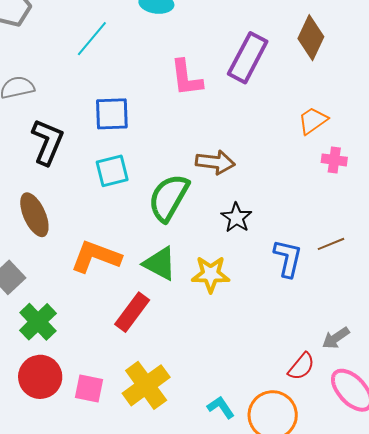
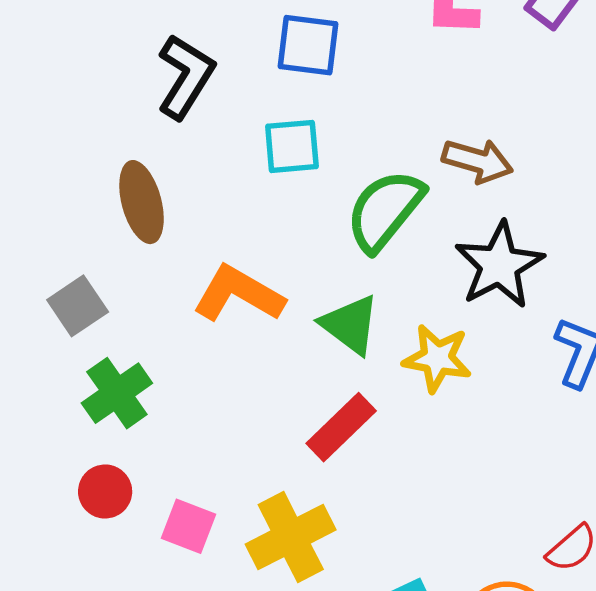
black star: (236, 218) -> (499, 265), size x1.6
red rectangle: (132, 312) -> (341, 427), moved
red circle: (40, 377) -> (105, 491), size x0.7

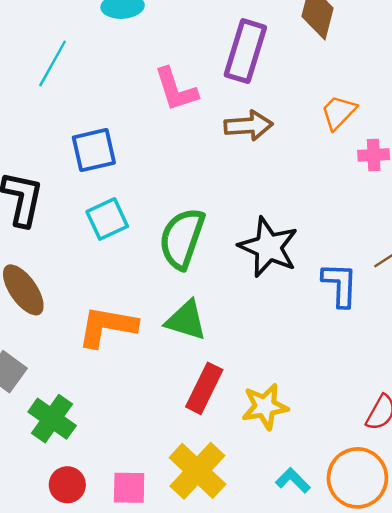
brown arrow: (478, 161) -> (248, 126), moved
yellow star: (437, 358) -> (265, 407), moved

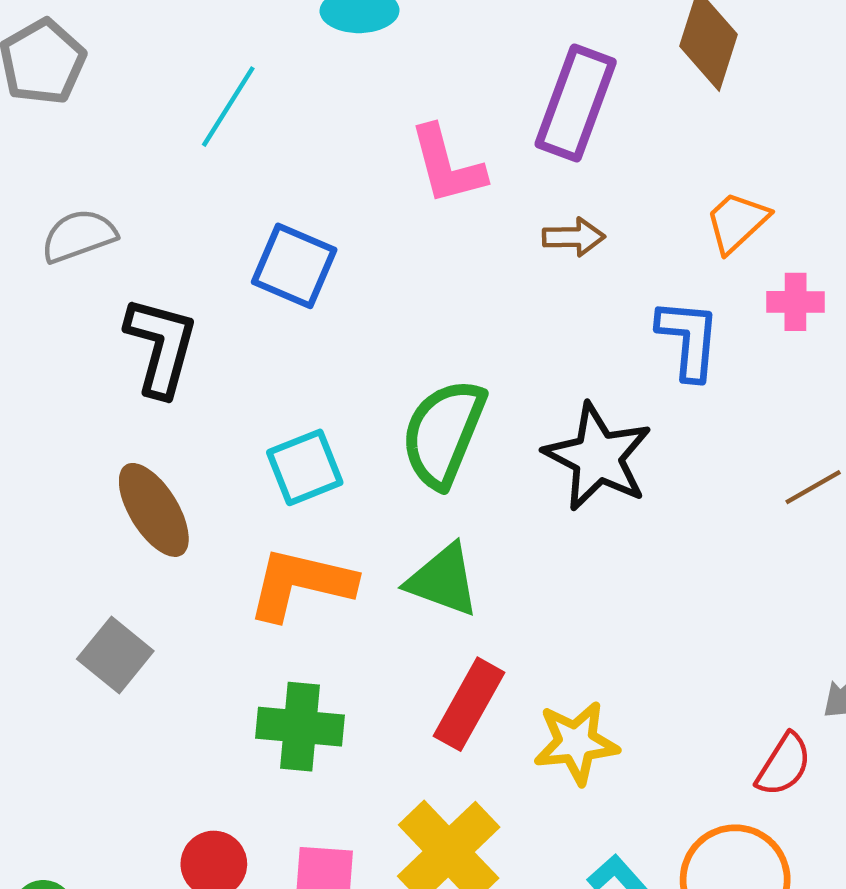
brown arrow: (248, 126) -> (574, 237), size x0.7
blue square: (94, 150) -> (294, 266), turned 33
cyan square: (107, 219) -> (305, 467), moved
blue L-shape: (340, 285) -> (688, 339), moved
green cross: (52, 419) -> (300, 727), moved, turned -33

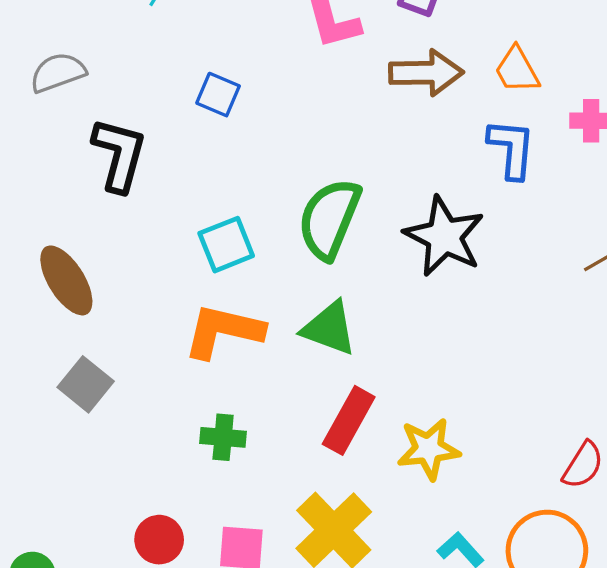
orange trapezoid: (737, 222) -> (517, 70), moved, turned -76
brown arrow: (574, 237) -> (426, 73), size x1.6
blue square: (294, 266) -> (218, 95), size x0.7
brown ellipse: (154, 510) -> (66, 280), moved
green cross: (300, 727) -> (223, 437), size x0.7

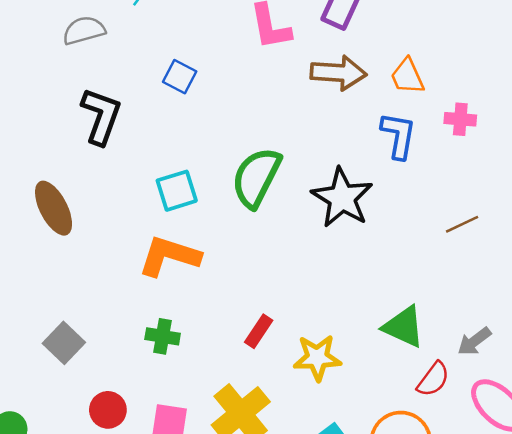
gray semicircle: (58, 72) -> (84, 30), moved
green triangle: (329, 328) -> (404, 327), moved
gray square: (86, 384) -> (64, 343), moved
red rectangle: (349, 420) -> (259, 331), size x0.7

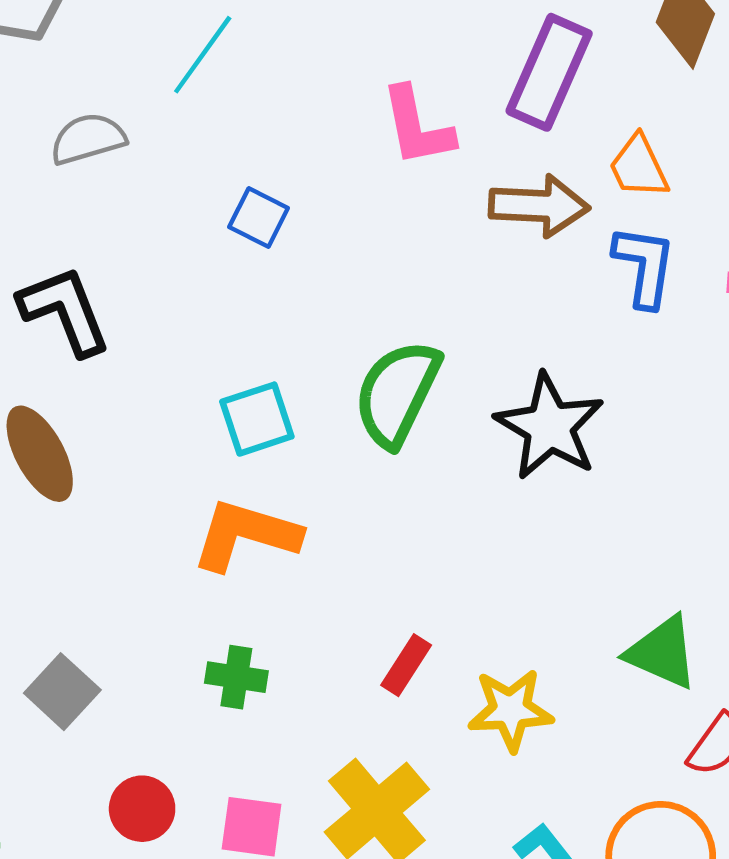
orange trapezoid: (407, 76) -> (639, 167), moved
black L-shape: (101, 116) -> (65, 311), moved, turned -40
blue L-shape: (398, 135) -> (644, 266), moved

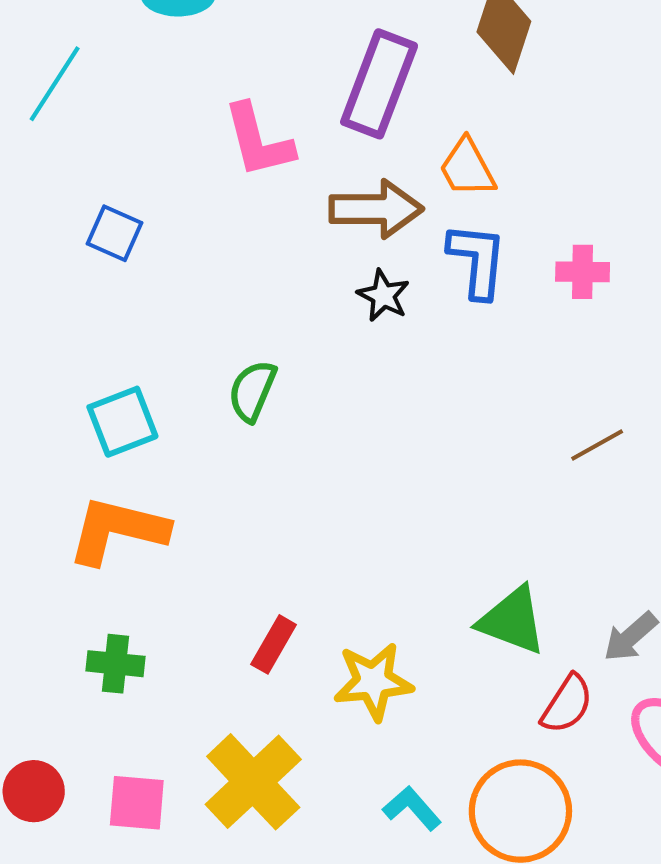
green semicircle: (397, 393) -> (252, 391), size x0.6
black star: (550, 427) -> (383, 296), moved, size x0.5

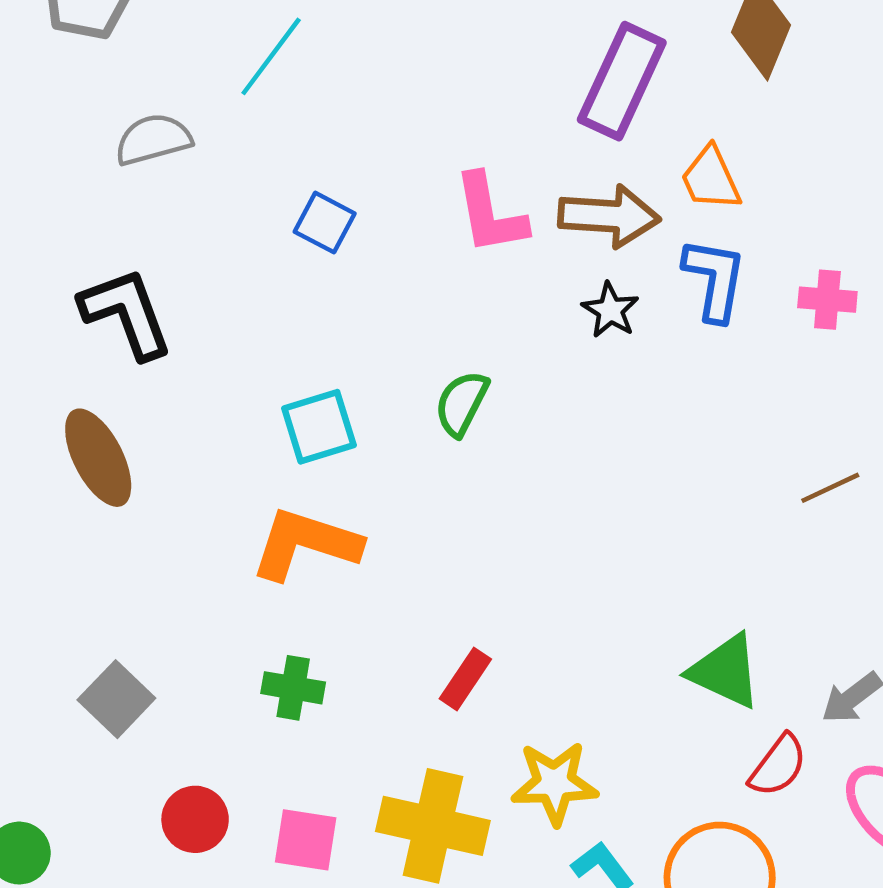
pink L-shape: (258, 141) -> (490, 214), moved
yellow star: (373, 681) -> (555, 783), moved
yellow cross: (253, 782) -> (433, 826), turned -38

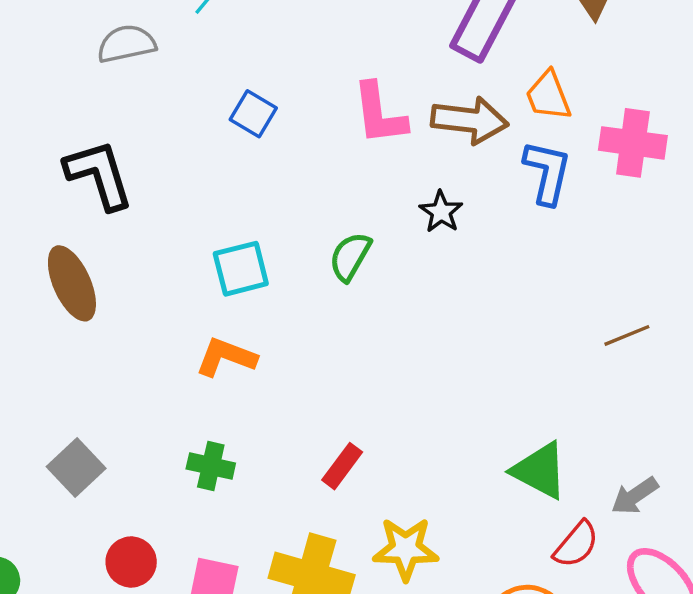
pink cross: (827, 300) -> (633, 143), moved, size x1.5
black star: (610, 310) -> (441, 212), moved
orange L-shape: (306, 544) -> (226, 357), size x0.7

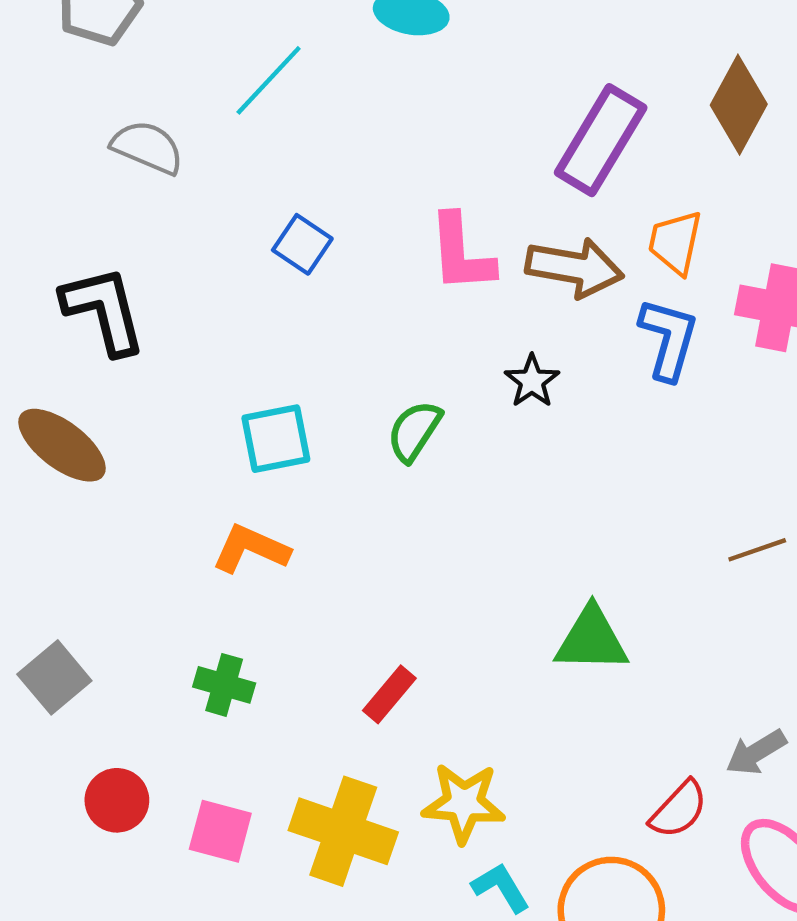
gray semicircle: (126, 44) -> (147, 147), turned 32
orange trapezoid: (548, 96) -> (675, 242), turned 30
brown ellipse: (72, 283) -> (62, 445), turned -32
green triangle: (540, 471) -> (591, 640), moved, turned -30

